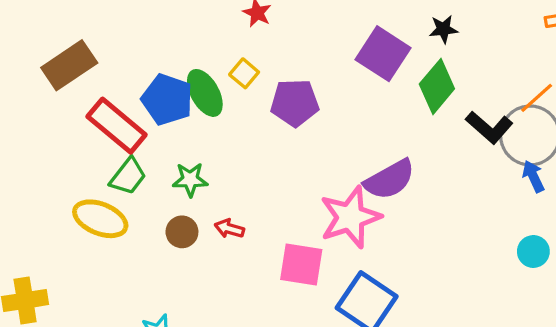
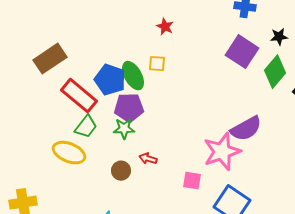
yellow square: (244, 73) -> (157, 64), turned -36
purple pentagon: (295, 103) -> (129, 108), moved
brown circle: (182, 232) -> (121, 171), moved
pink square: (301, 265) -> (192, 181), size x0.7

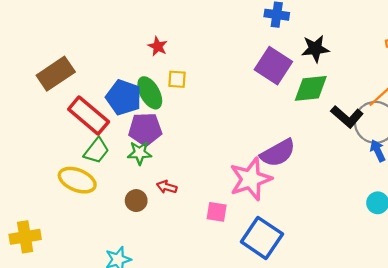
red star: (165, 27) -> (158, 46), moved
black star: (279, 37) -> (315, 49), size x1.4
green diamond: (275, 72) -> (311, 88), turned 44

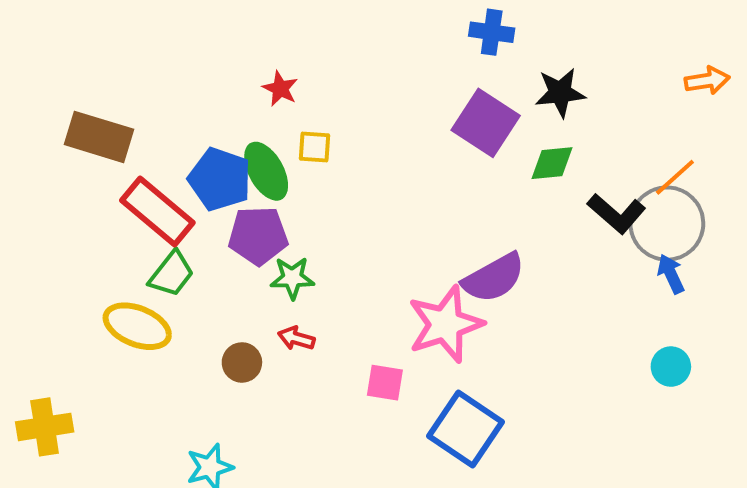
brown rectangle: (56, 74) -> (99, 137), turned 51
green diamond: (311, 88) -> (552, 163), size x0.7
green star: (140, 153) -> (292, 278), moved

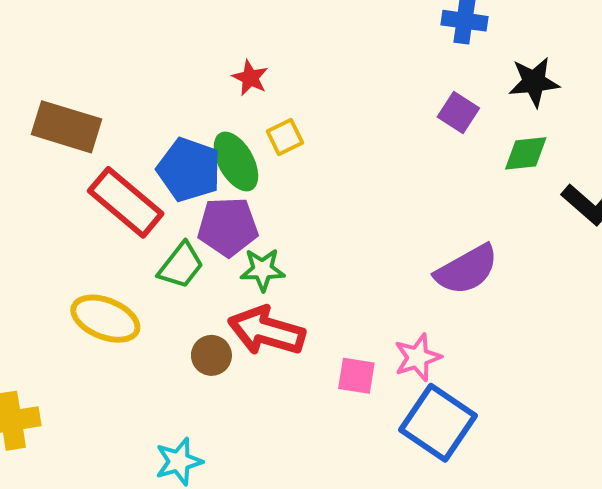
purple square: (486, 123) -> (458, 113), size x0.6
yellow square: (314, 147) -> (285, 137), turned -30
green trapezoid: (171, 274) -> (181, 266), moved
pink star: (445, 324) -> (418, 357), moved, size x0.6
red arrow: (296, 338) -> (267, 331), size x2.0

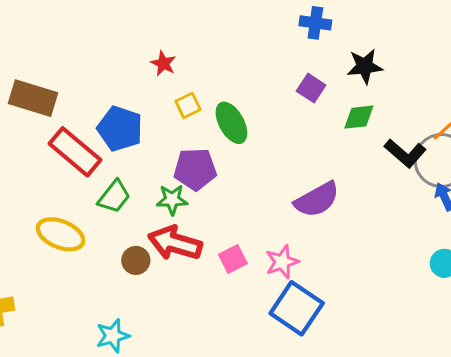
green ellipse: (236, 162) -> (231, 123), moved
purple pentagon: (228, 227) -> (195, 169), moved
pink square: (356, 376) -> (233, 259), moved, turned -36

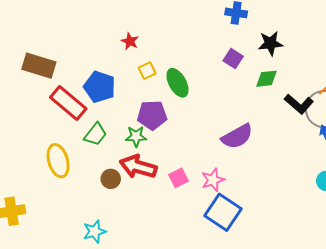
yellow ellipse: (61, 234) -> (58, 161), turned 52

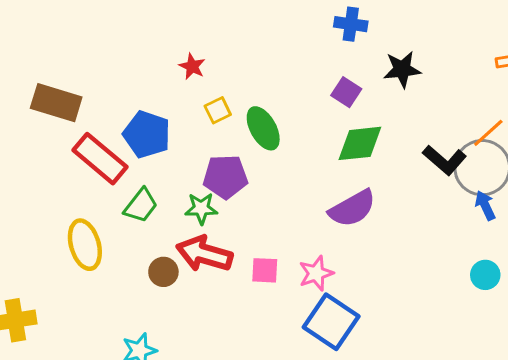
green diamond: (267, 79) -> (360, 143), moved, size x1.4
pink square: (178, 178) -> (265, 270), turned 30

